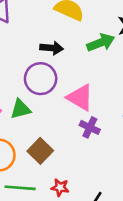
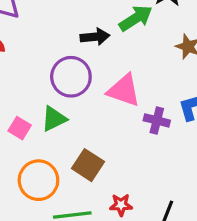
black arrow: (52, 48) -> (95, 37), moved
purple cross: (90, 127) -> (157, 120), moved

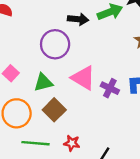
pink triangle: (124, 90) -> (83, 78), moved
green triangle: (54, 119) -> (43, 83), moved

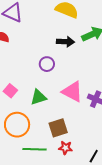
purple circle: (55, 44) -> (47, 64), size x0.6
brown square: (54, 110) -> (58, 128), moved, turned 30

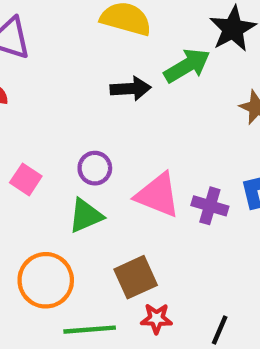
purple circle: (47, 64) -> (95, 168), moved
pink square: (10, 91) -> (26, 179), moved

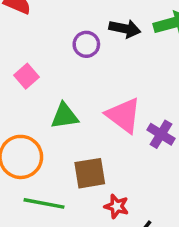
purple circle: (95, 168) -> (86, 44), moved
red star: (156, 319) -> (117, 206), moved

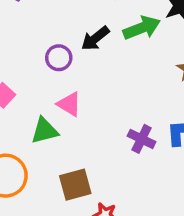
black arrow: (125, 29) -> (95, 38), turned 136
pink triangle: (124, 115) -> (69, 104), moved, size x0.7

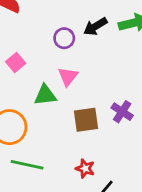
pink triangle: (69, 104) -> (68, 76), turned 30
brown square: (75, 185) -> (86, 120), moved

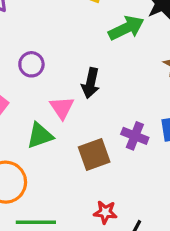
black arrow: (95, 26) -> (91, 83), moved, turned -35
purple circle: (64, 38) -> (31, 64), moved

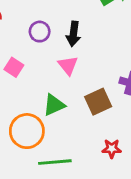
black arrow: (91, 83) -> (73, 34), moved
green triangle: (40, 136) -> (54, 105), moved

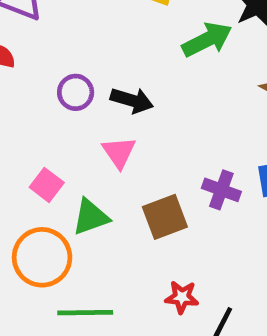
black arrow: (73, 34) -> (132, 100), turned -85
pink square: (14, 67) -> (47, 185), moved

